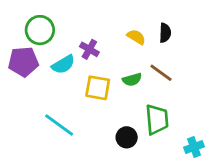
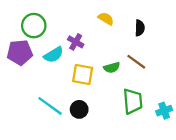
yellow semicircle: (136, 37) -> (106, 19), moved
black circle: (127, 137) -> (79, 109), moved
cyan cross: (194, 147) -> (164, 111), moved

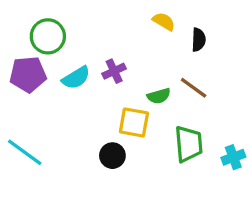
yellow semicircle: (106, 19) -> (164, 21), moved
purple cross: (76, 42) -> (114, 71), moved, turned 35
yellow square: (83, 75) -> (134, 122), moved
cyan line: (50, 106) -> (25, 152), moved

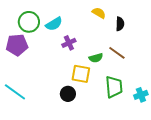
cyan semicircle: (76, 78) -> (54, 24), moved

